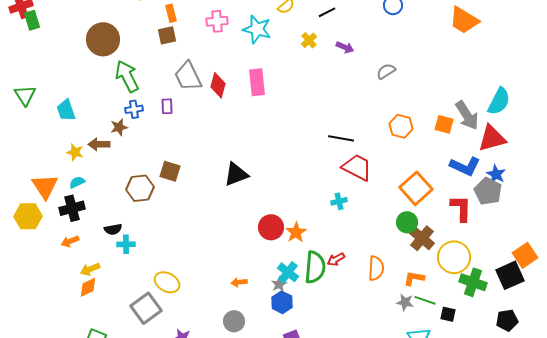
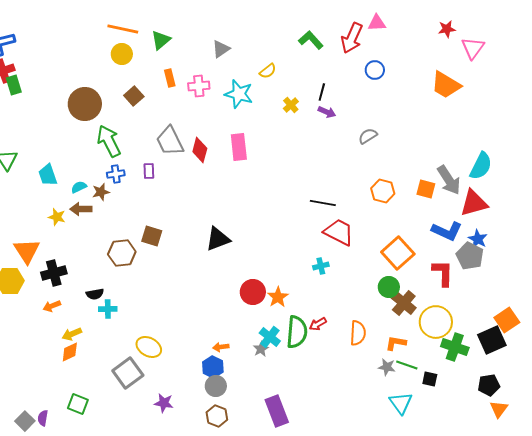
black line: (327, 12) -> (322, 92), moved, turned -48
orange rectangle: (171, 13) -> (170, 78), moved
brown square: (167, 35) -> (134, 96), moved, turned -30
cyan semicircle: (77, 182) -> (79, 187), moved
blue hexagon: (282, 302) -> (213, 367), moved

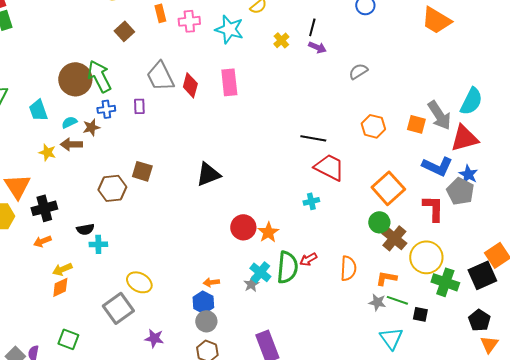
brown circle: (85, 104) -> (75, 79), moved
black pentagon: (489, 385) -> (479, 320), turned -30

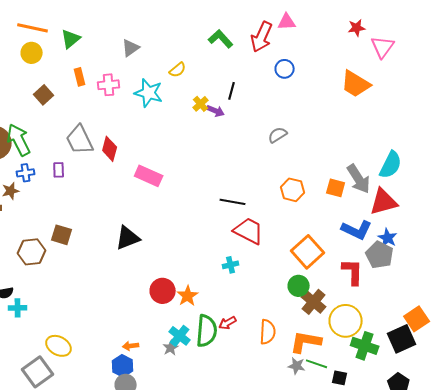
purple arrow: (317, 47) -> (216, 111), moved
pink rectangle: (229, 82) -> (149, 176), moved, turned -60
orange L-shape: (386, 278) -> (306, 342), size x1.5

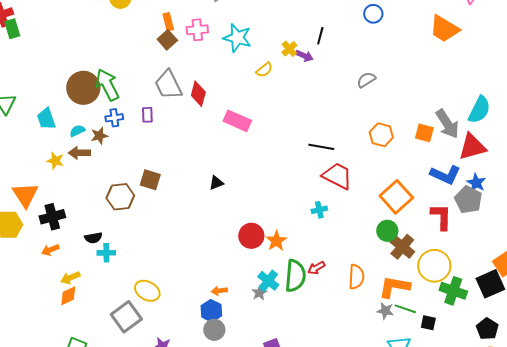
yellow semicircle: (178, 70) -> (264, 70), moved
brown square: (44, 95) -> (167, 40), moved
black triangle: (128, 238) -> (216, 183), size x0.6

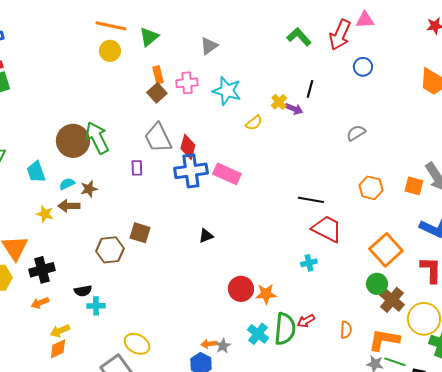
blue cross: (114, 118) -> (191, 171), moved, size x1.8
orange star: (276, 241) -> (266, 294), turned 30
orange semicircle: (356, 277) -> (346, 330), size x0.7
gray star: (259, 293) -> (223, 346), moved

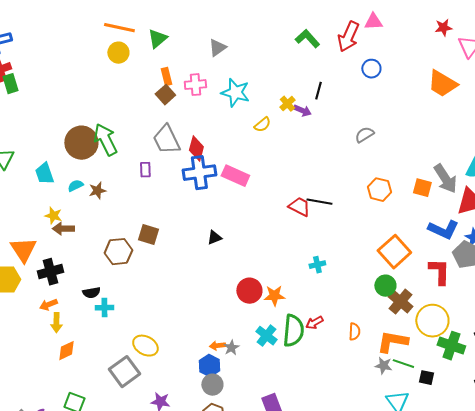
brown arrow: (69, 206) -> (63, 229), moved
red trapezoid: (327, 229) -> (299, 207), moved, size x0.7
yellow arrow: (60, 331) -> (56, 323), moved, turned -66

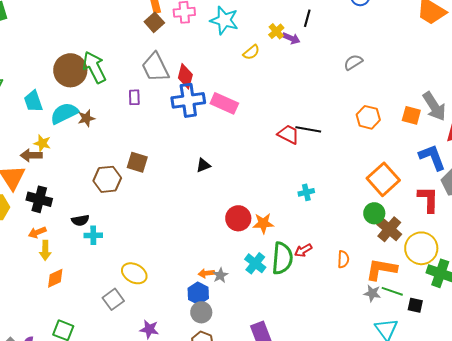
cyan semicircle: (75, 186) -> (64, 113), size x1.8
brown arrow: (63, 229) -> (31, 155), moved
blue L-shape: (443, 230) -> (432, 157), turned -136
black cross: (50, 272) -> (39, 199), turned 30
gray square: (124, 372) -> (113, 299), size x0.7

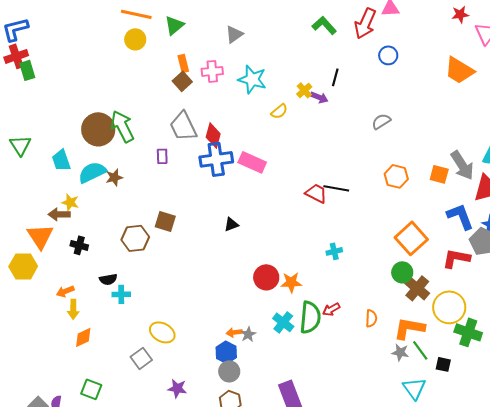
black cross: (39, 199) -> (79, 245), moved, size x0.7
red L-shape: (428, 199) -> (456, 258), turned -80
green line: (392, 291) -> (420, 350), turned 35

